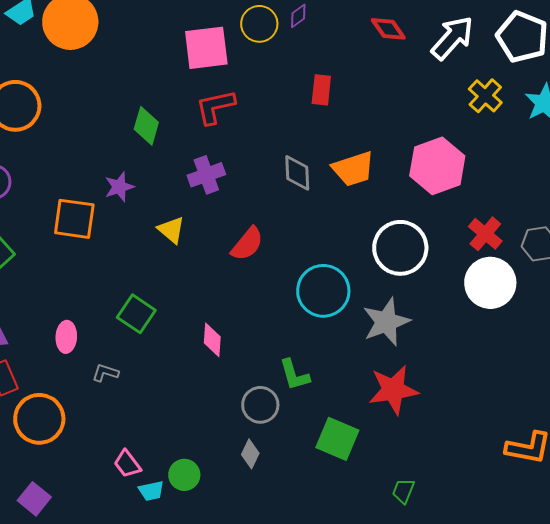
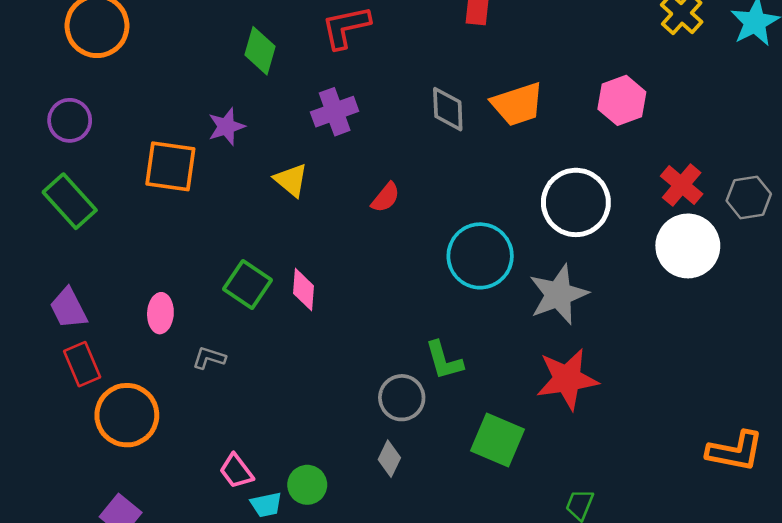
pink hexagon: (437, 166) -> (622, 100), size x0.7
red semicircle: (247, 244) -> (386, 197), size x0.7
pink diamond: (212, 340) -> (303, 290), moved

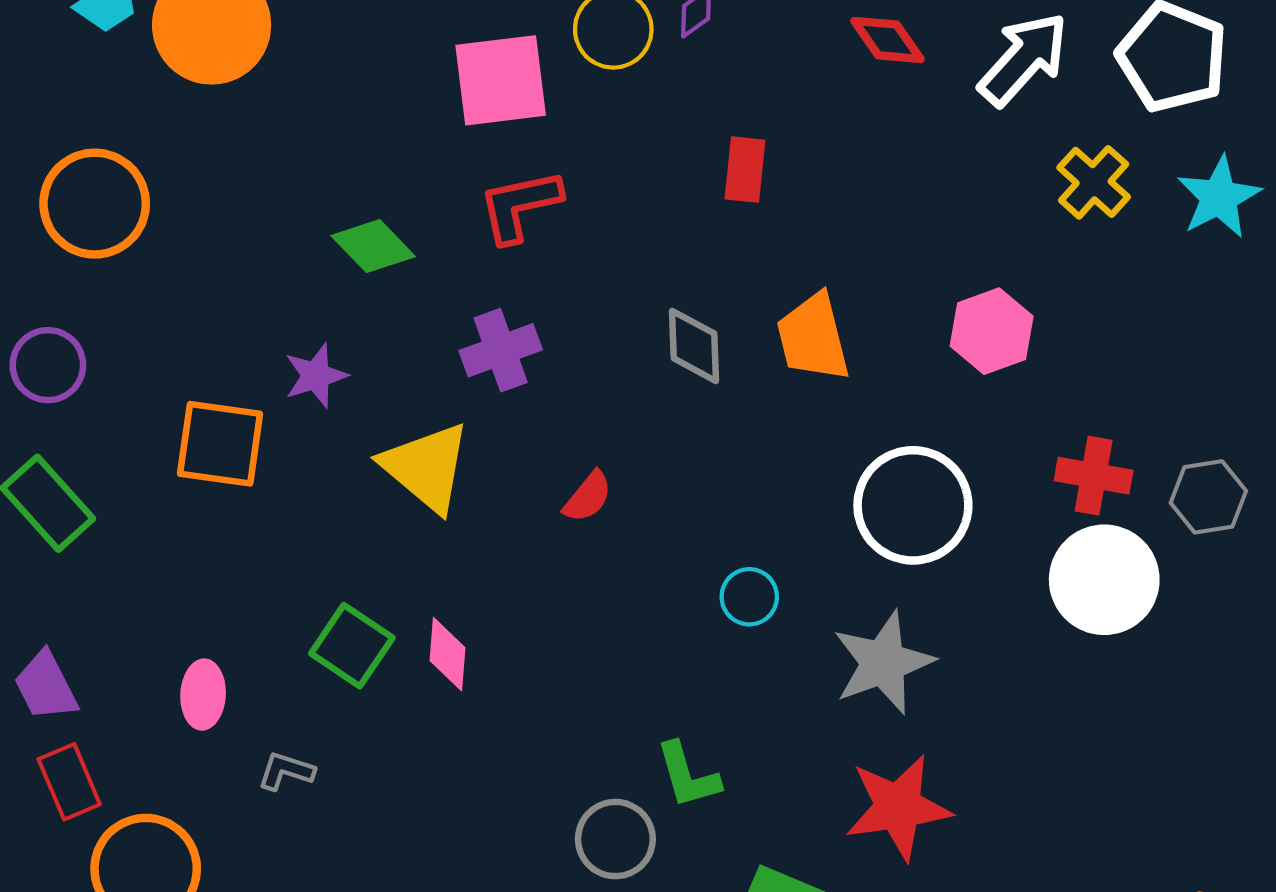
green diamond: (260, 51) -> (373, 246), turned -60
orange trapezoid: (517, 104) -> (813, 337), turned 94
yellow triangle: (291, 180) -> (426, 467), size x1.6
red cross: (682, 185) -> (1094, 476), turned -30
cyan circle: (480, 256) -> (749, 597), size x0.5

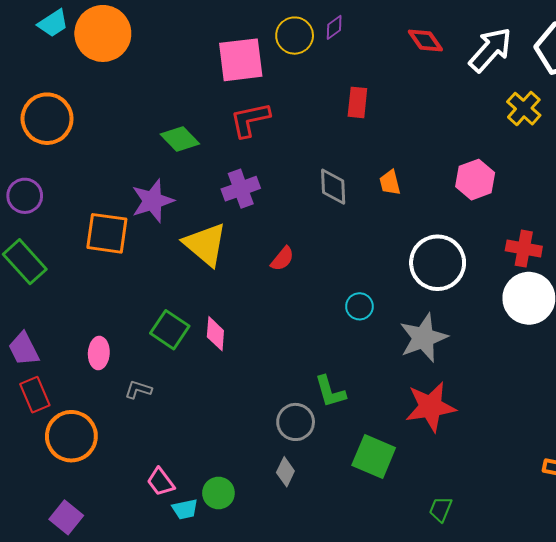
orange trapezoid: (813, 337) -> (390, 183), size x0.6
purple star: (316, 376) -> (153, 201), size x1.4

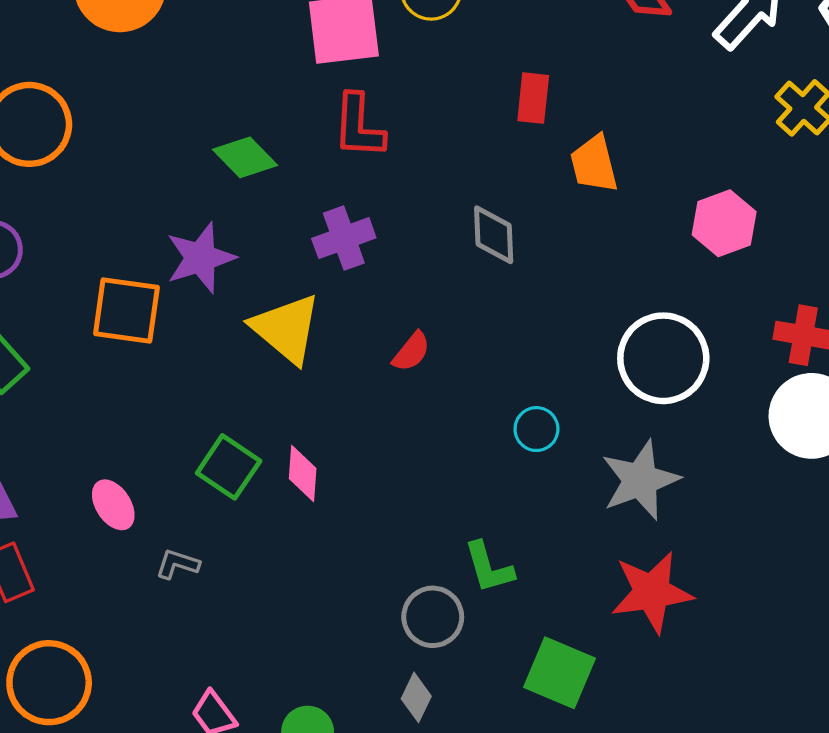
red L-shape: (250, 120) -> (359, 126), turned -75
orange trapezoid: (390, 183) -> (594, 164), moved, size x1.4
pink ellipse: (99, 353) -> (113, 505), turned -36
orange circle: (71, 436) -> (49, 683), moved

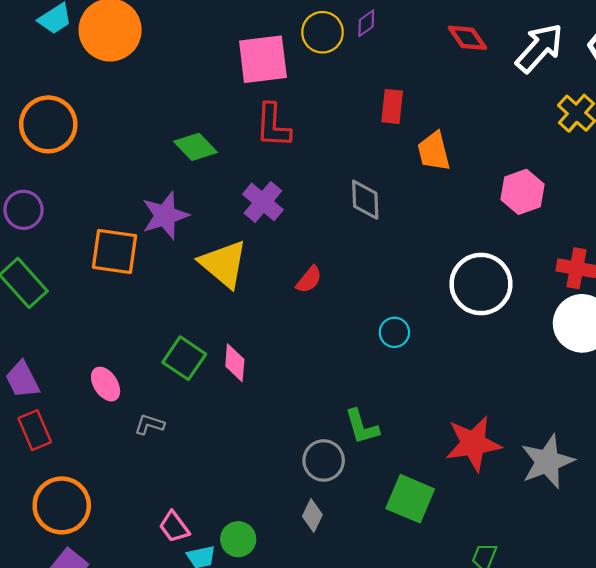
purple cross: (344, 238) -> (263, 202), turned -30
gray star: (640, 480) -> (547, 462), moved

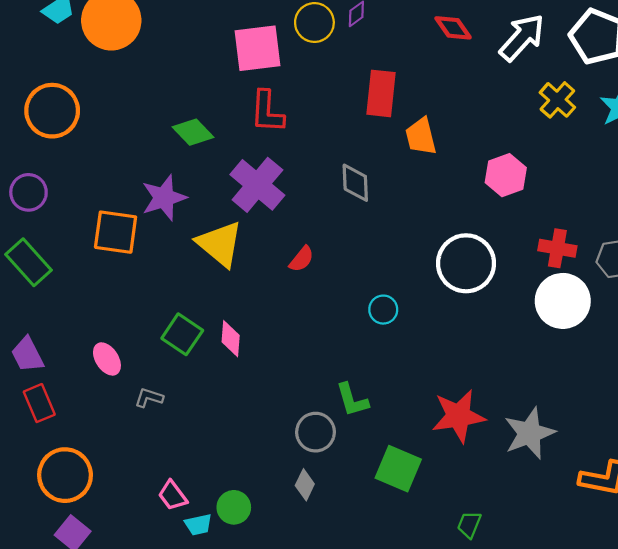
red rectangle: (392, 106) -> (381, 93), size x1.4
purple cross: (263, 202) -> (257, 185), size x1.4

